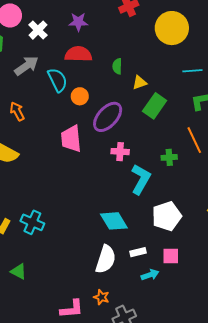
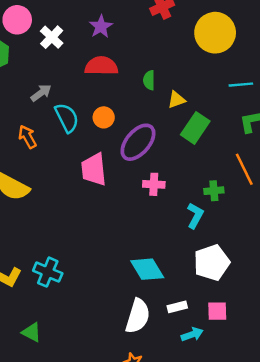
purple star: (78, 22) -> (101, 27), turned -30
gray arrow: (26, 66) -> (41, 93), moved, size x0.7
cyan semicircle: (57, 80) -> (67, 118), moved
cyan L-shape: (141, 179) -> (195, 216), moved, size x0.7

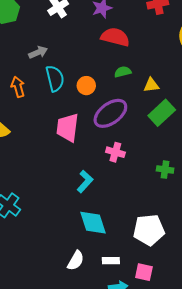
red semicircle: (101, 66) -> (115, 37), moved
green semicircle: (149, 80) -> (123, 72), moved, turned 63
cyan L-shape: (195, 216) -> (85, 181), moved
white semicircle: (138, 316) -> (76, 261), size x0.7

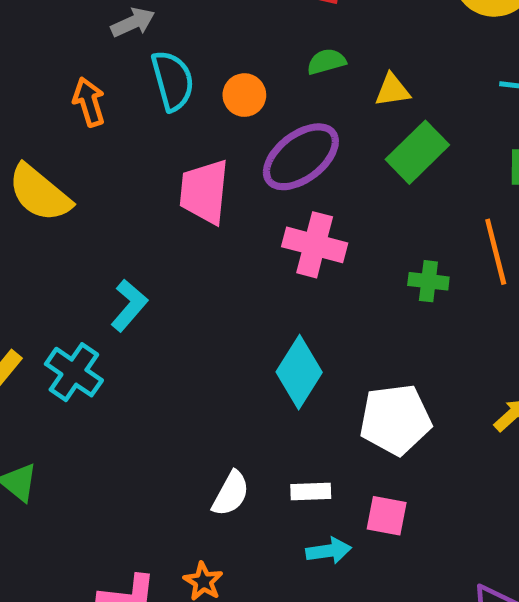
pink cross: (115, 152) -> (315, 245), size x1.4
cyan L-shape: (85, 181) -> (129, 305), moved
cyan diamond: (93, 223) -> (299, 372), moved, turned 52

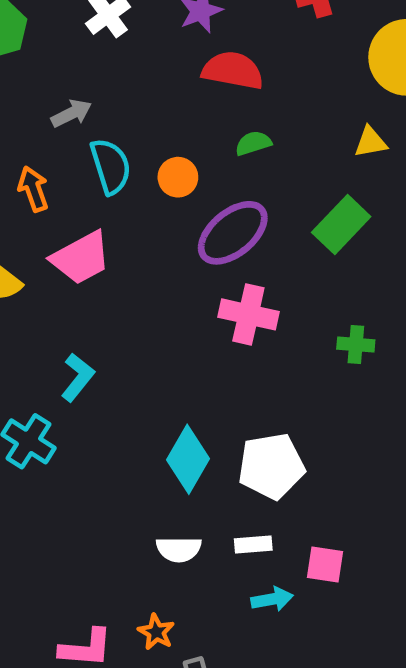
yellow triangle: (392, 90) -> (371, 142), moved
pink trapezoid: (204, 192) -> (81, 258), moved, turned -122
cyan diamond: (299, 372) -> (188, 459), moved
white pentagon: (395, 419) -> (271, 466), moved
white semicircle: (231, 494) -> (179, 549), turned 63

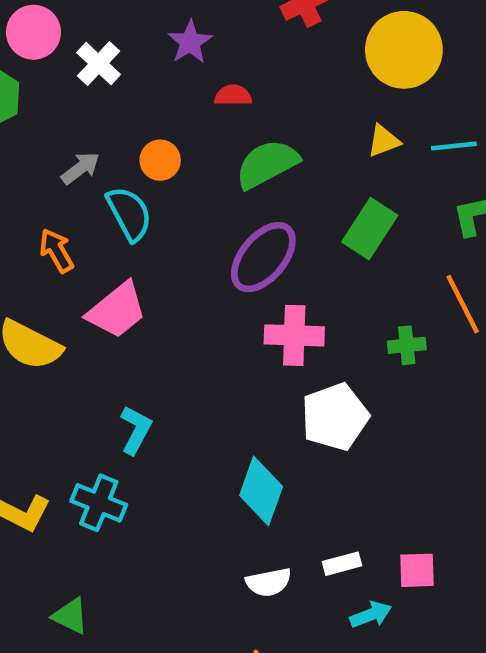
red semicircle: (233, 70) -> (233, 95), size x0.6
green semicircle: (253, 143) -> (267, 164), size x1.8
orange circle: (178, 177) -> (160, 160), moved
white pentagon: (271, 466) -> (335, 417), moved

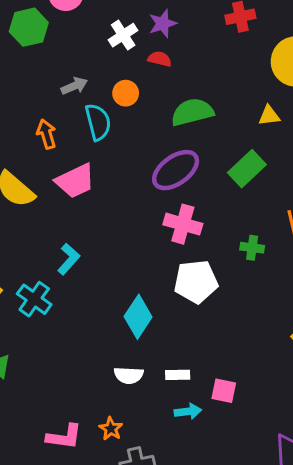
white cross: (99, 64) -> (123, 35), moved
red semicircle: (233, 95) -> (160, 59), moved

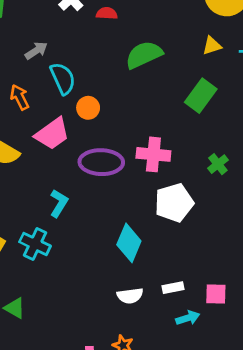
orange circle: (126, 93) -> (88, 108), moved
purple ellipse: (176, 170) -> (101, 162), moved, turned 48
green cross: (252, 248) -> (218, 164), turned -36

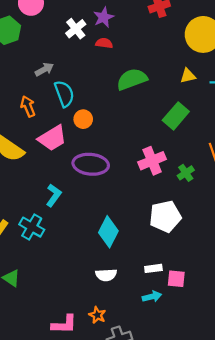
pink cross: (153, 154) -> (152, 161), moved, turned -32
white pentagon: (174, 203) -> (165, 216), moved
white rectangle: (173, 288) -> (153, 268), moved

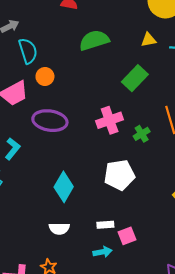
pink square: (176, 279) -> (127, 236), turned -30

